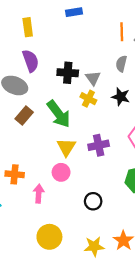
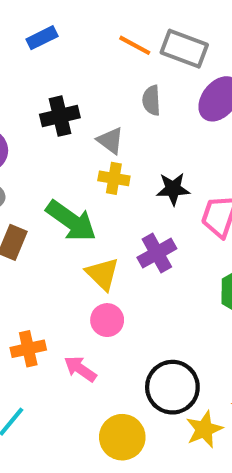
orange line: (122, 32) -> (135, 45), turned -42
black cross: (68, 73) -> (60, 116), moved
black star: (121, 97) -> (173, 189), moved
pink arrow: (39, 194) -> (80, 369), turned -42
black circle: (93, 201) -> (172, 387), moved, size x1.6

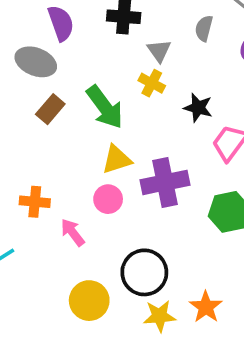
purple cross: (157, 253) -> (165, 182), moved, size x1.4
yellow triangle: (102, 274) -> (117, 159), turned 40

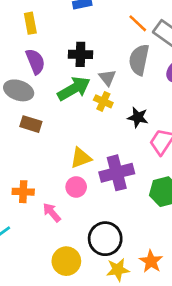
gray semicircle: (204, 28) -> (139, 60), size x1.6
green arrow: (105, 107) -> (74, 89), moved, turned -80
brown rectangle: (50, 109) -> (31, 124), turned 70

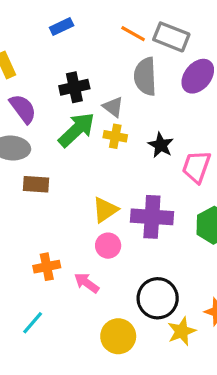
black star: (138, 117) -> (161, 145), turned 30
purple cross: (117, 173) -> (152, 217), turned 32

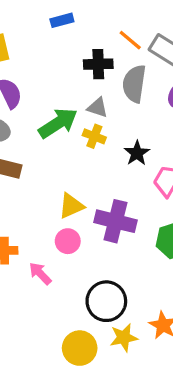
black cross: (74, 87) -> (98, 64), moved
gray triangle: (113, 107) -> (98, 108), turned -30
yellow circle: (118, 336) -> (80, 348), moved

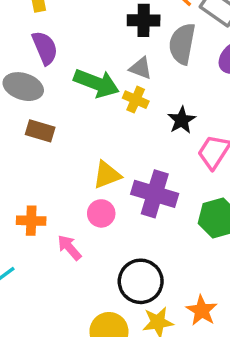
green arrow: (58, 123) -> (96, 83), turned 51

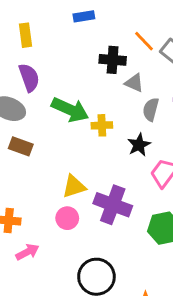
gray semicircle: (182, 44) -> (151, 109), moved, size x0.7
gray triangle: (141, 68) -> (134, 83), moved
yellow cross: (136, 100) -> (102, 125), turned -30
pink arrow: (69, 248) -> (27, 252), moved, turned 100

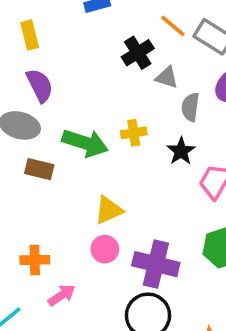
black cross: (113, 60) -> (138, 53), turned -30
green arrow: (70, 110) -> (85, 143), moved
purple cross: (113, 205) -> (156, 264), moved

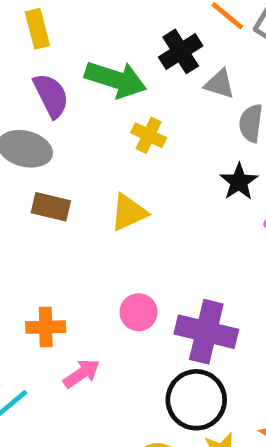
yellow cross: (134, 133) -> (149, 135), moved, turned 35
green arrow: (85, 143) -> (116, 79), moved
yellow triangle: (109, 210) -> (129, 212), moved

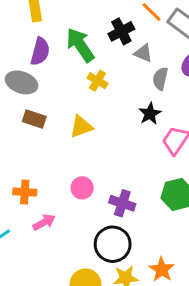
green arrow: (116, 79) -> (80, 45), turned -147
purple semicircle: (51, 95) -> (40, 51), turned 36
purple cross: (206, 332) -> (122, 203), size x0.7

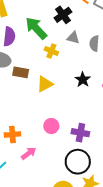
gray triangle: (143, 53) -> (73, 38), moved
black star: (150, 114) -> (83, 80), moved
brown rectangle: (34, 119) -> (21, 72), moved

